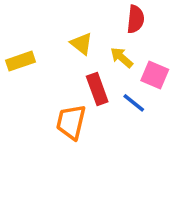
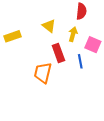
yellow arrow: (122, 58) -> (73, 34), turned 64
blue line: (134, 103) -> (80, 61), turned 40

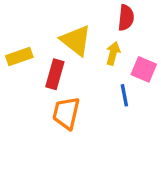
yellow triangle: (49, 26) -> (76, 40), size x1.5
red rectangle: (58, 53) -> (55, 74), moved, turned 36

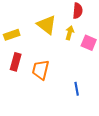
red rectangle: (55, 74) -> (16, 62), moved
blue line: (124, 95) -> (77, 89), moved

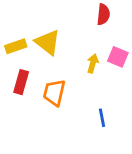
yellow triangle: (47, 25) -> (48, 42), moved
yellow arrow: (70, 33) -> (93, 63), moved

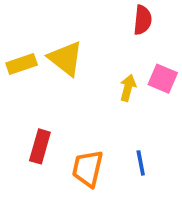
red rectangle: (21, 82) -> (40, 146), moved
orange trapezoid: (54, 93) -> (88, 168), moved

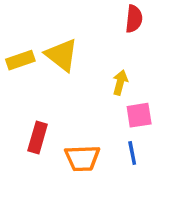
pink square: (163, 79) -> (139, 115), moved, turned -32
orange trapezoid: (88, 168) -> (82, 158), turned -105

